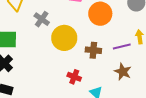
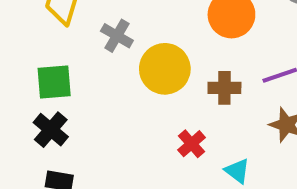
red cross: (74, 77) -> (191, 144), turned 32

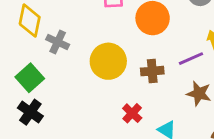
gray cross: (117, 36) -> (58, 42), moved
green square: (54, 82) -> (30, 78), turned -32

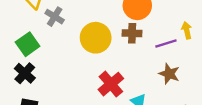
brown cross: (152, 71) -> (132, 33), moved
red cross: (132, 113) -> (111, 84), size x1.5

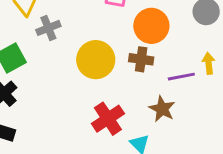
gray cross: (55, 17) -> (48, 28), turned 30
brown star: (169, 74) -> (162, 109), moved

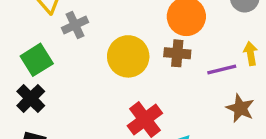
brown star: (162, 109) -> (240, 108), moved

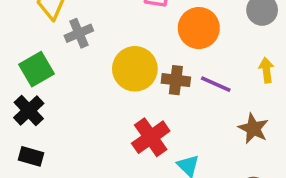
brown cross: (177, 53) -> (176, 80), moved
purple line: (222, 69) -> (216, 84), moved, turned 36

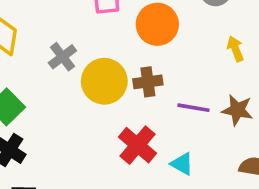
gray cross: (79, 33) -> (62, 57), moved
purple line: (216, 84) -> (193, 108), moved

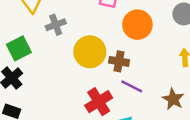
gray cross: (62, 57) -> (56, 25), moved
purple line: (193, 108) -> (132, 86), moved

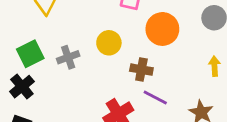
gray cross: (56, 25) -> (68, 57), moved
yellow circle: (90, 52) -> (109, 43), moved, size x0.7

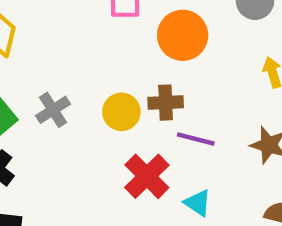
yellow circle: (109, 43) -> (121, 112), moved

